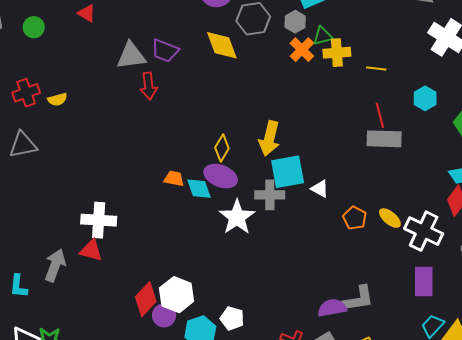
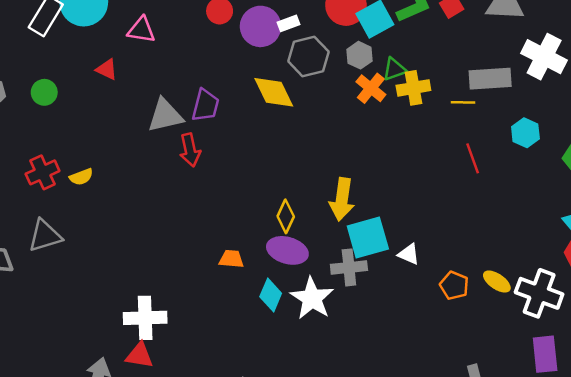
purple trapezoid: (165, 51) -> (205, 105), turned -92
gray rectangle: (384, 139) -> (490, 79), moved
cyan diamond: (199, 189) -> (271, 295), moved, turned 48

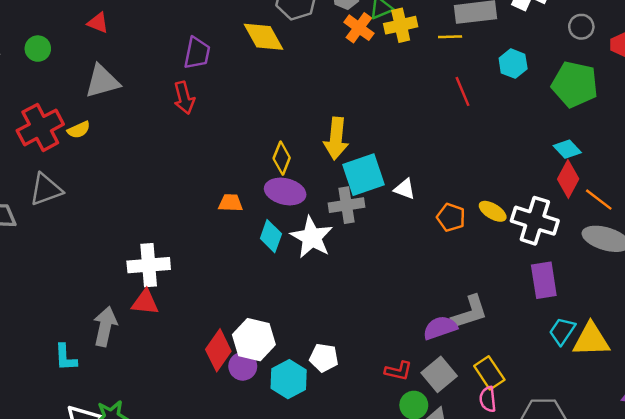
gray triangle: (165, 115) -> (102, 81), moved
red cross: (43, 172) -> (40, 127), size x1.4

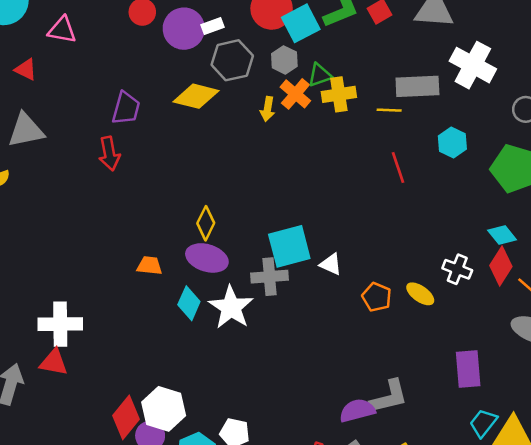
yellow diamond: (263, 37) -> (196, 96), turned -51
yellow arrow: (336, 138) -> (268, 109), moved, size x0.6
white cross: (535, 221) -> (457, 269), moved, size x0.6

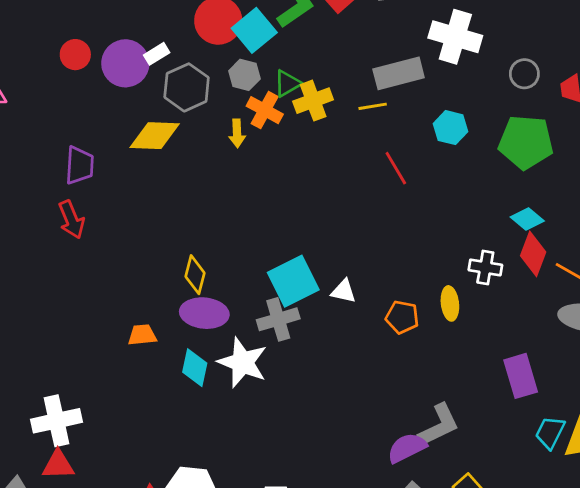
yellow ellipse: (420, 294) -> (450, 303), turned 60

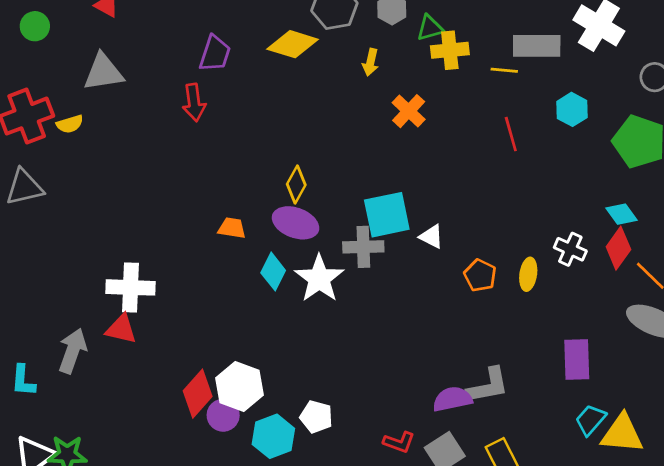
orange cross: (265, 110) -> (409, 111), moved

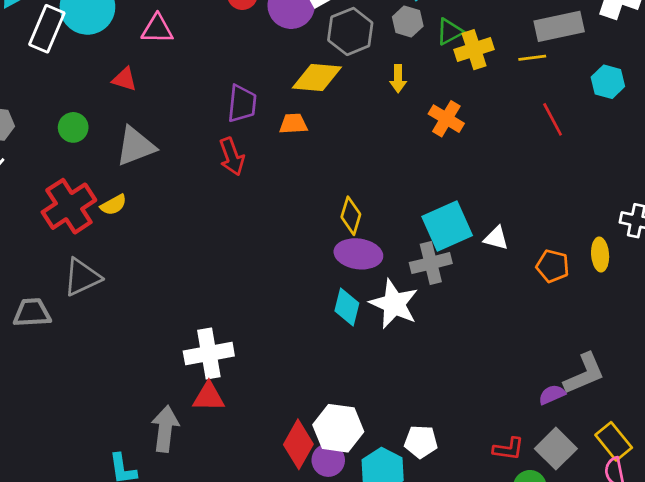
green circle: (35, 26) -> (73, 127), moved
orange trapezoid: (232, 228) -> (293, 124), moved
purple semicircle: (452, 399) -> (552, 395), size x0.7

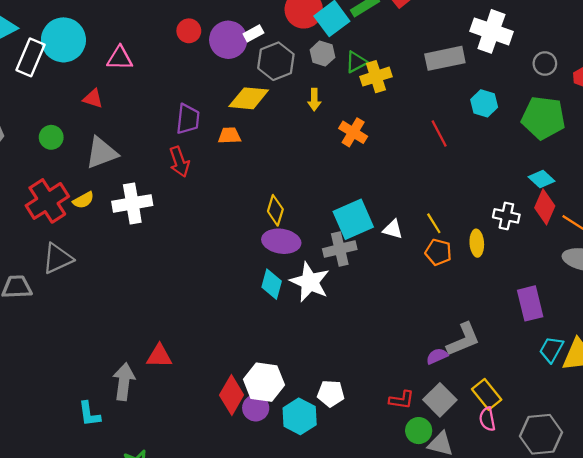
yellow line: (532, 58) -> (434, 223), moved, turned 65
white cross: (209, 354) -> (132, 203), moved

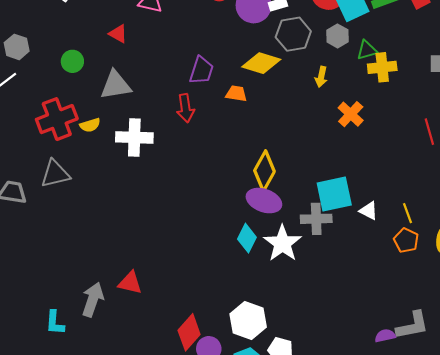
yellow diamond: (275, 210) -> (264, 171), size x1.4
white hexagon: (264, 382) -> (248, 321), moved

